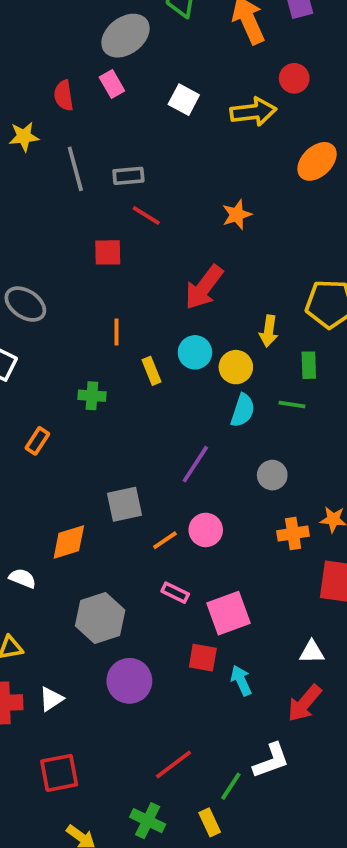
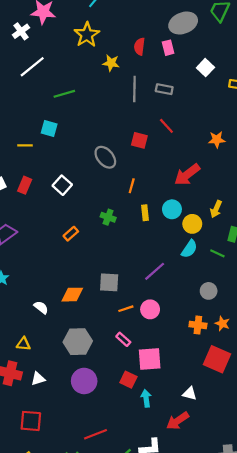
gray rectangle: (128, 176) -> (164, 89), moved
gray ellipse: (25, 304) -> (105, 157), moved
gray circle: (272, 475) -> (209, 291), moved

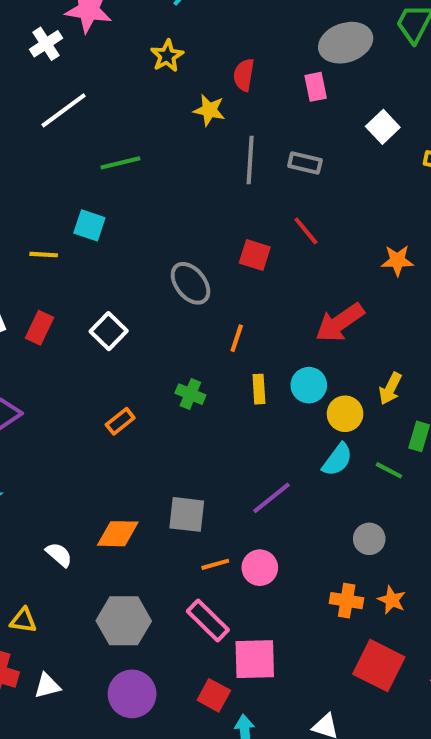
yellow star: (87, 35) -> (167, 56), size x0.7
red semicircle: (139, 47) -> (244, 75), moved
pink rectangle: (123, 339) -> (208, 620), size x1.5

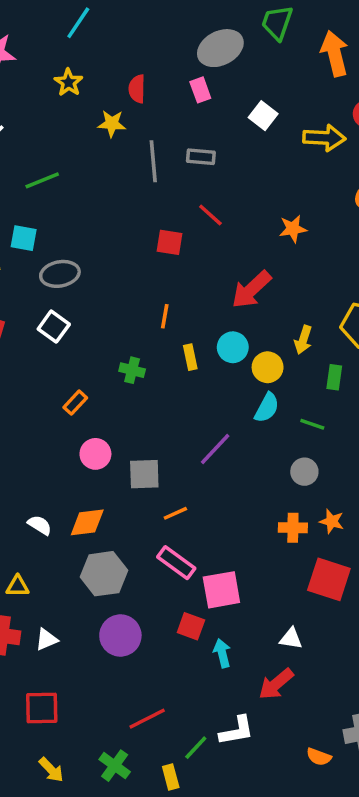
gray ellipse: (190, 283) -> (60, 274), moved, turned -54
green line: (389, 470) -> (312, 424), moved
orange diamond: (118, 534) -> (87, 522), moved
pink circle: (260, 568) -> (95, 454), moved

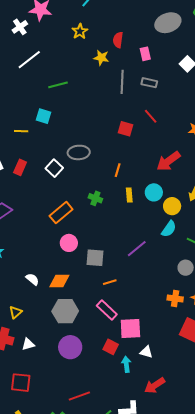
pink rectangle: (200, 90) -> (145, 54), moved
gray ellipse: (60, 274) -> (79, 152), moved
orange rectangle: (75, 403) -> (61, 213), size x1.6
yellow triangle: (18, 586) -> (16, 312), turned -48
white triangle: (291, 638) -> (146, 352), moved

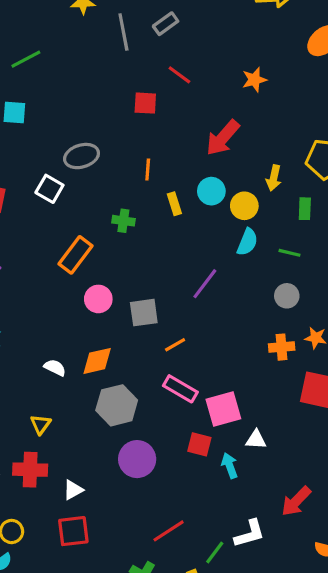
gray rectangle: (149, 83) -> (166, 24), turned -35
white triangle: (28, 344) -> (73, 490), moved
red arrow: (155, 385) -> (296, 501), moved

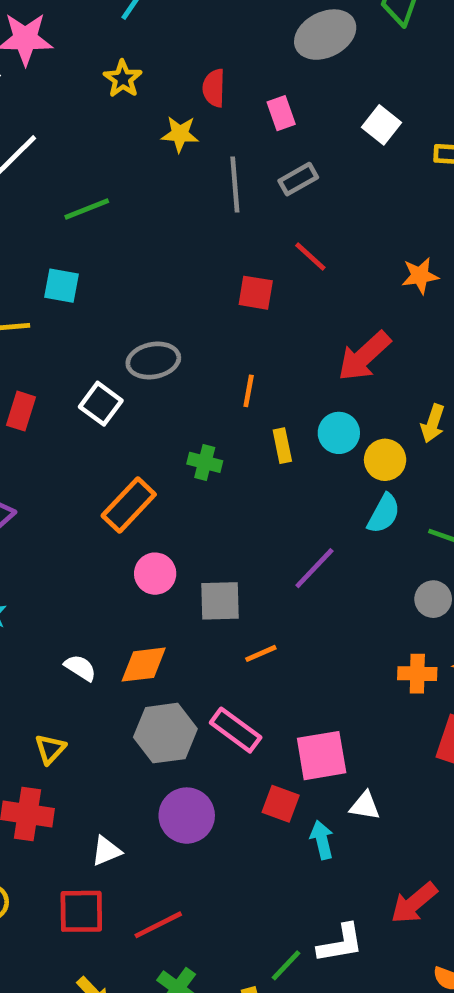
pink rectangle: (180, 389) -> (236, 730), moved
white triangle: (73, 490) -> (106, 851), moved
red line: (169, 531) -> (158, 925), moved

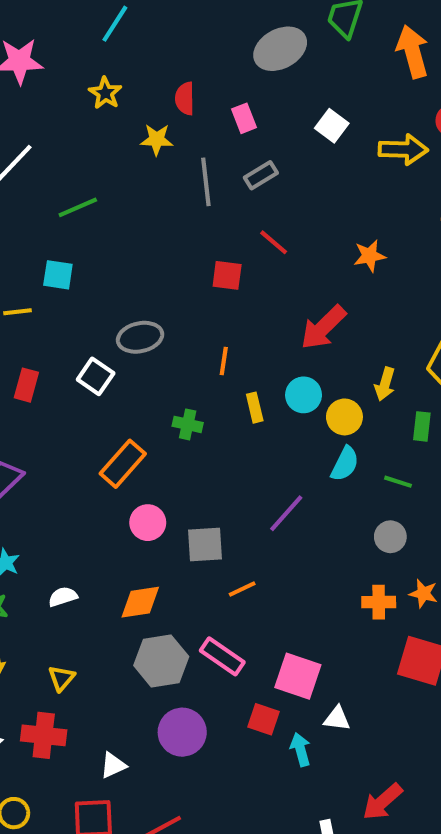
white semicircle: (80, 668) -> (63, 597), moved, turned -48
pink square: (322, 756) -> (298, 676), turned 30

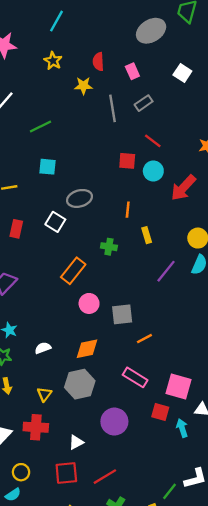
cyan square: (58, 275) -> (47, 167), moved
cyan circle: (304, 395) -> (153, 171), moved
purple line: (286, 513) -> (166, 271), moved
gray hexagon: (161, 661) -> (80, 384), moved

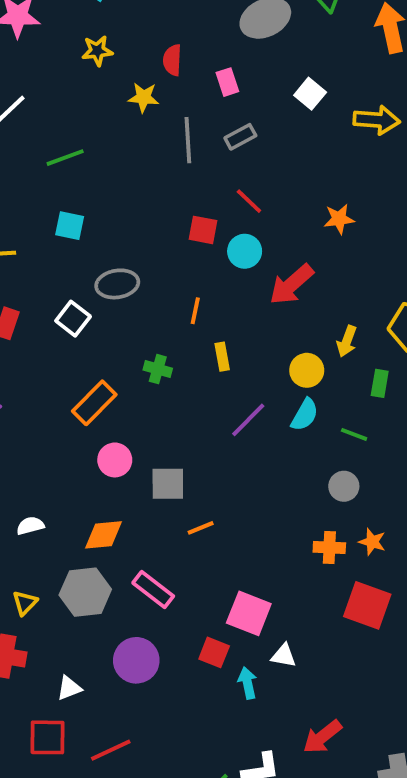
yellow star: (53, 61) -> (97, 51), turned 30
pink rectangle: (135, 377) -> (153, 590), moved

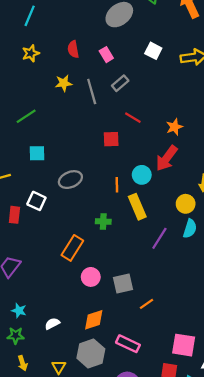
yellow star: (143, 97) -> (64, 83), moved
orange star: (339, 219) -> (174, 127), moved
cyan circle: (245, 251) -> (142, 175), moved
white square: (73, 319) -> (36, 201), moved
yellow rectangle: (222, 357) -> (137, 207), size x1.6

